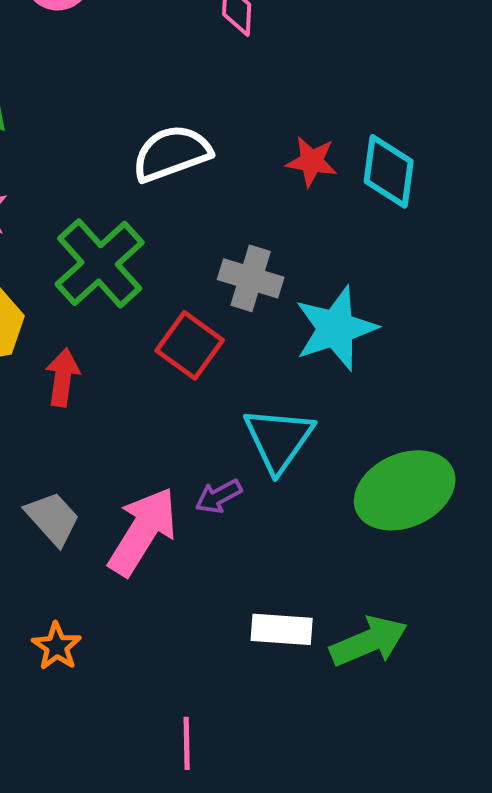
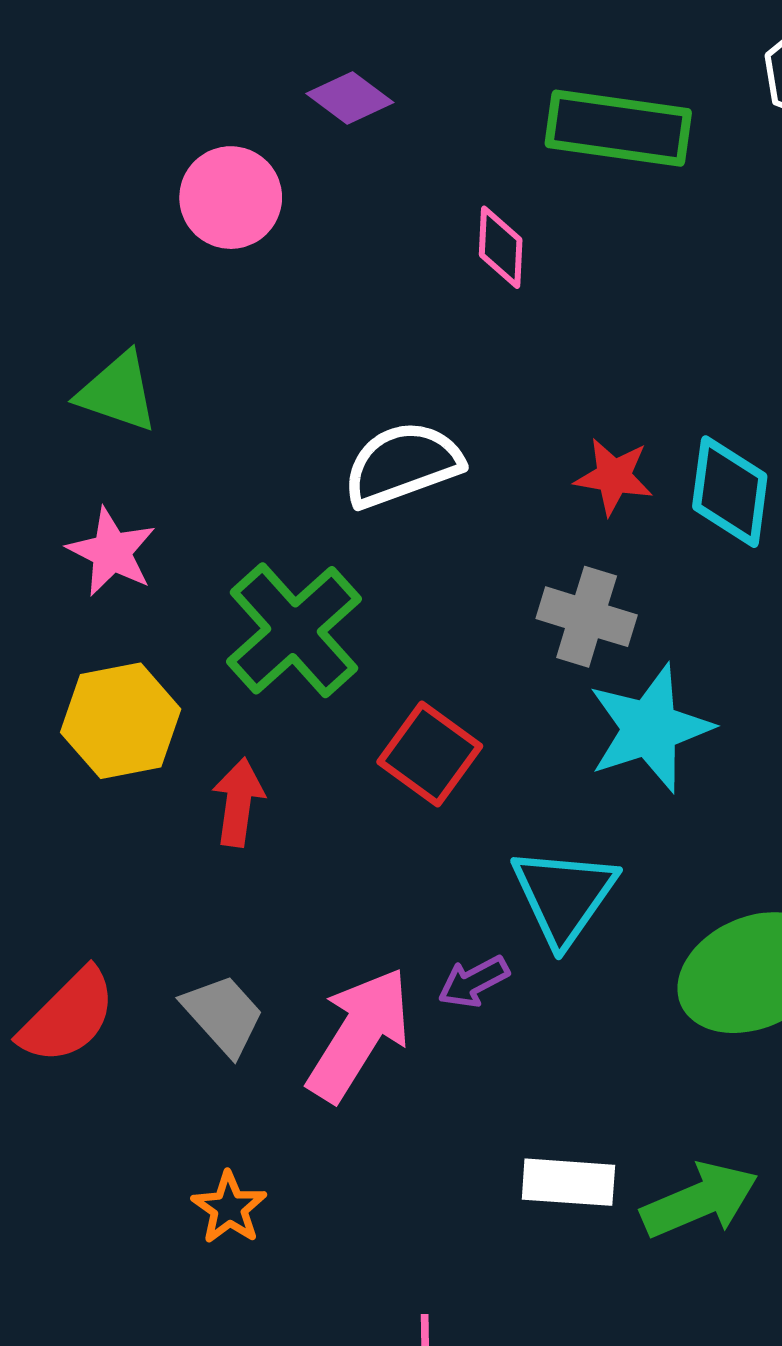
gray cross: (251, 278) -> (587, 617), moved

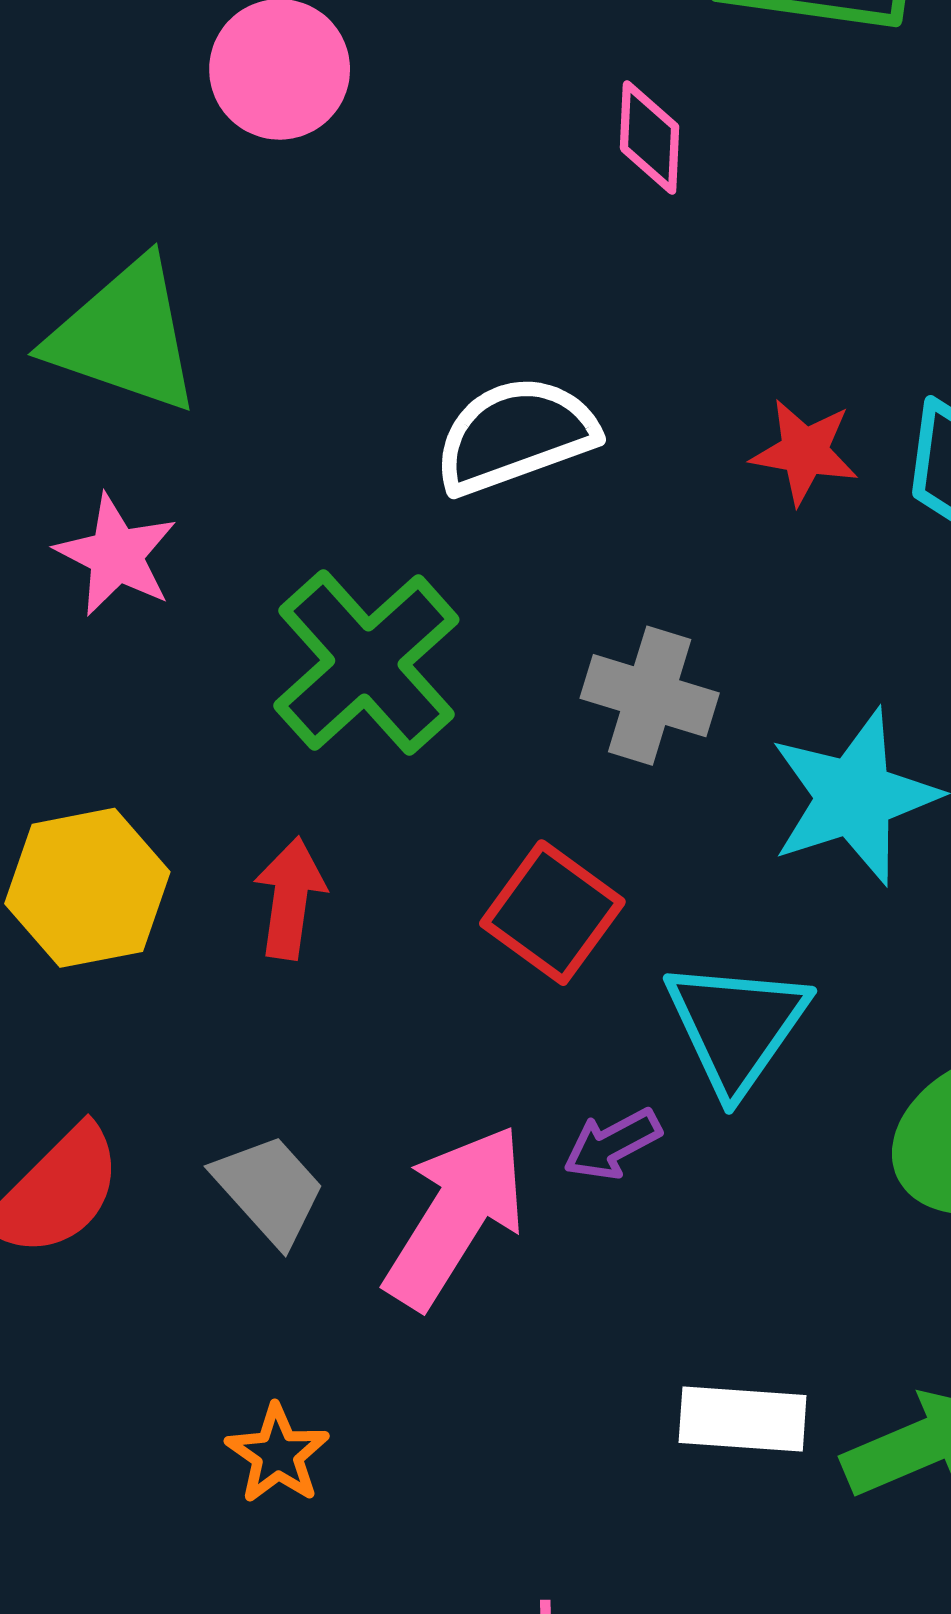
green triangle: (118, 392) -> (125, 336), size x1.4
gray cross: (587, 617) -> (650, 696), moved
yellow hexagon: (121, 721) -> (87, 888), moved
red square: (430, 754) -> (552, 913), moved

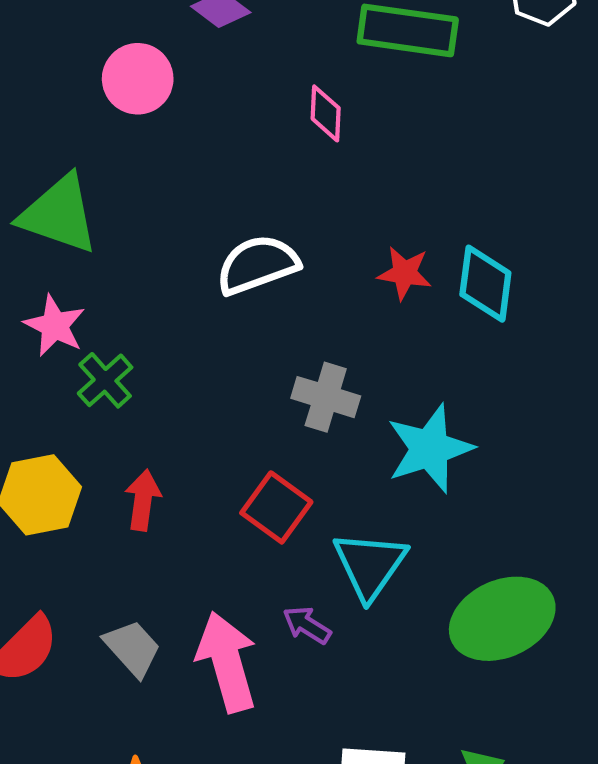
green cross: (366, 663) -> (105, 380), moved, size x0.6
purple arrow: (612, 1144) -> (307, 625), turned 60
pink arrow: (455, 1216) -> (227, 662), turned -48

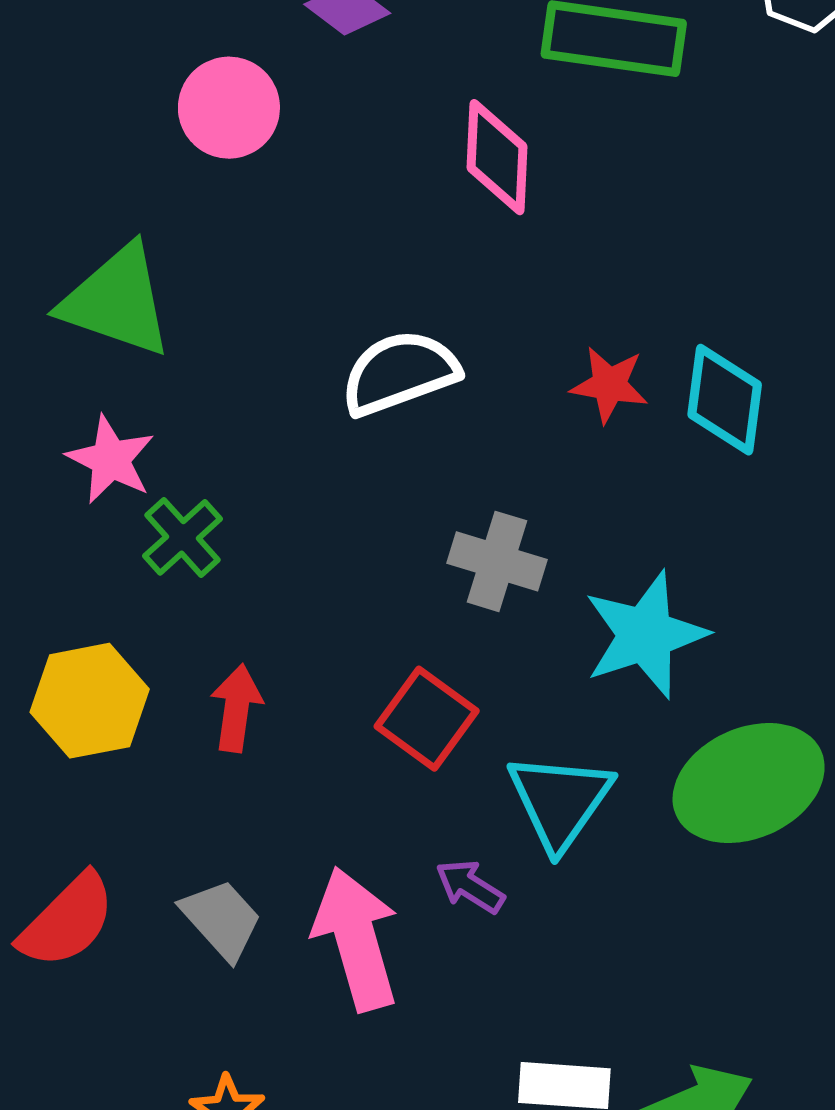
pink diamond: (326, 113) -> (497, 157), size x1.4
green ellipse: (502, 619) -> (749, 783), moved

